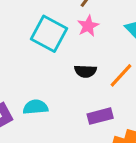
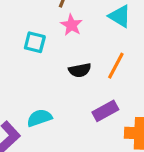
cyan square: (49, 34) -> (35, 42), size x0.6

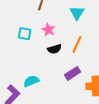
cyan triangle: (120, 16) -> (77, 13), turned 35
pink star: (71, 25) -> (48, 30), moved

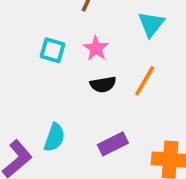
purple rectangle: (73, 73) -> (113, 144), moved
cyan semicircle: (31, 81) -> (54, 137), turned 126

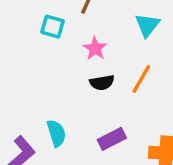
cyan square: (52, 50) -> (53, 27), moved
cyan semicircle: (54, 137) -> (56, 133), turned -36

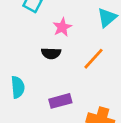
black semicircle: (102, 83) -> (51, 53), moved

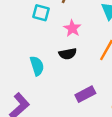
cyan semicircle: (18, 87) -> (37, 66), moved

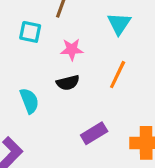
pink star: (72, 28) -> (72, 49), turned -30

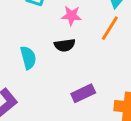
orange line: (118, 75) -> (110, 28), moved

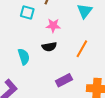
orange line: (110, 28) -> (82, 49), moved

